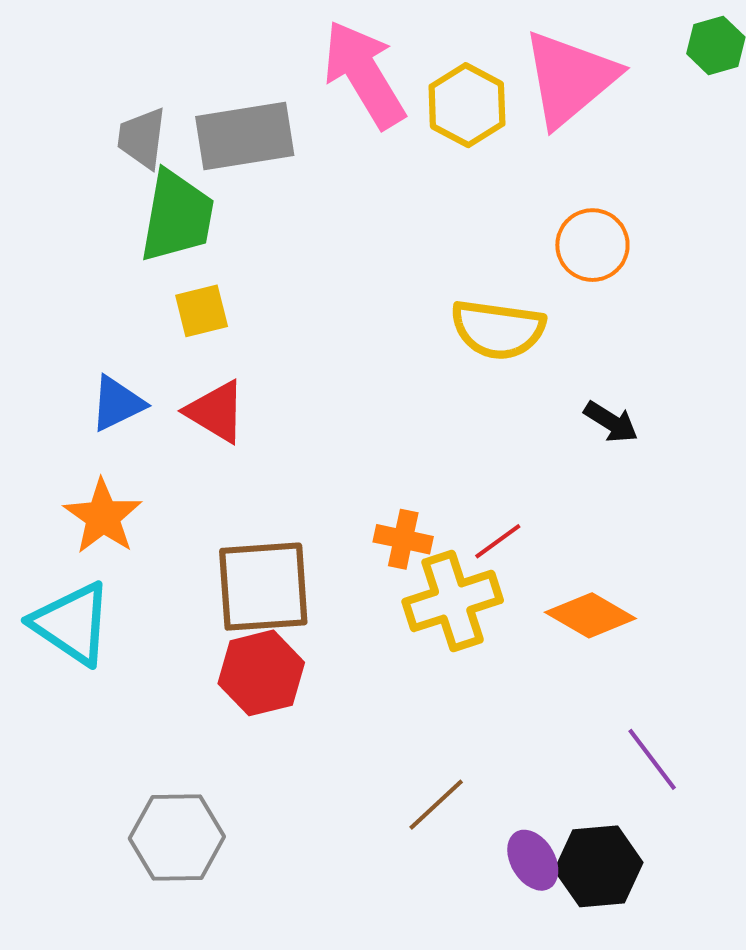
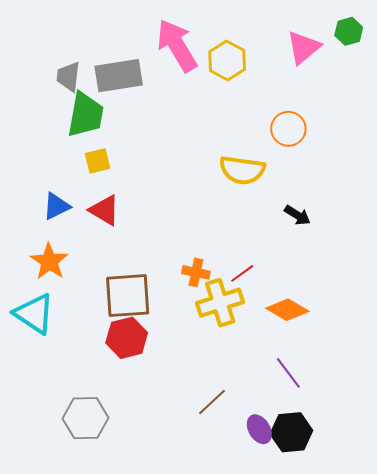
pink triangle: (570, 78) -> (303, 47), moved, size x0.7
purple line: (652, 759) -> (288, 373), moved

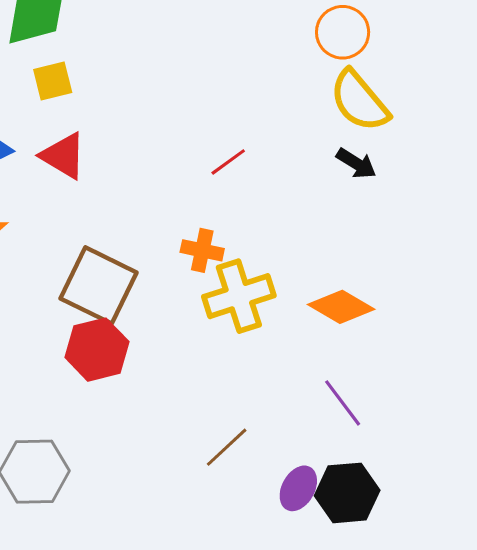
yellow semicircle: (242, 170) -> (359, 101), moved, turned 42
red line: (242, 273) -> (228, 162), moved
brown square: (128, 296) -> (98, 285), turned 30
purple ellipse: (259, 429) -> (298, 488), turned 60

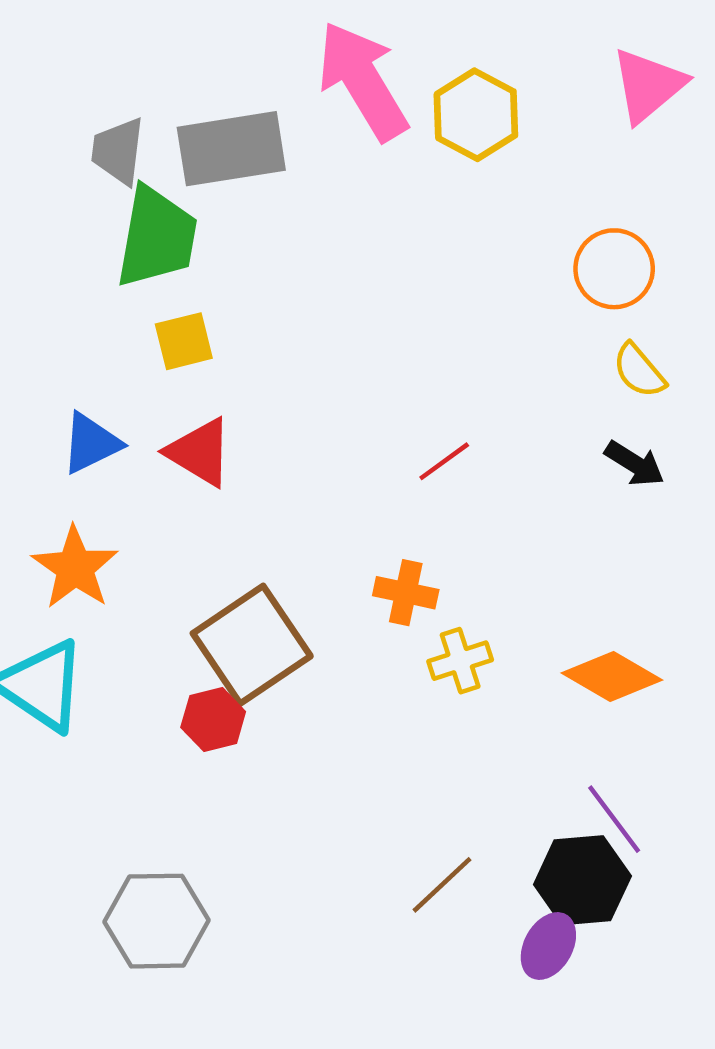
yellow semicircle: (359, 101) -> (639, 371), size x0.6
brown square: (98, 285) -> (252, 645), turned 30
yellow cross: (239, 296) -> (460, 661), size x0.6
red hexagon: (97, 350) -> (213, 719), moved, size x0.7
black hexagon: (347, 493) -> (582, 880), moved

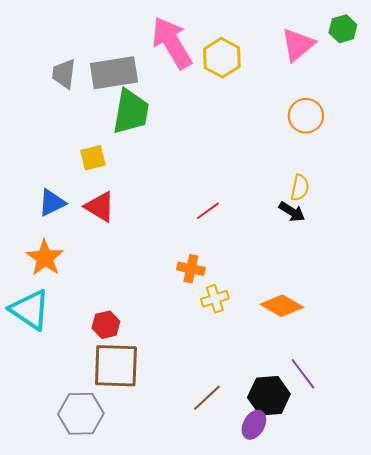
green trapezoid: (157, 237) -> (131, 112), moved
orange circle: (614, 269) -> (306, 116), moved
yellow semicircle: (639, 371) -> (300, 188), moved, turned -128
brown square: (252, 645) -> (116, 366), moved, turned 36
purple line: (614, 819) -> (303, 374), moved

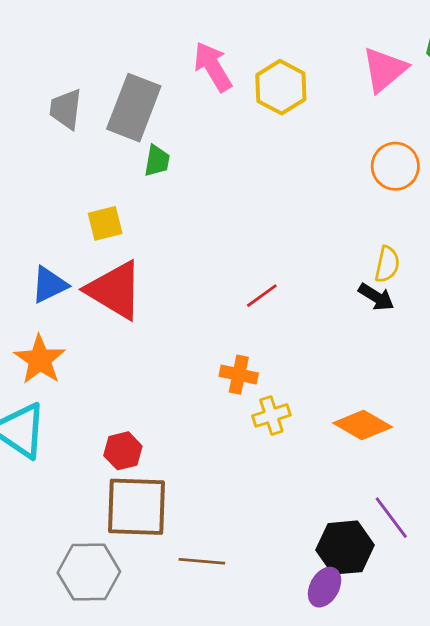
pink arrow: (172, 43) -> (213, 67), size x0.7
gray rectangle: (114, 73) -> (134, 108), turned -60
green trapezoid: (131, 112) -> (157, 161), size x0.5
red triangle: (100, 207) -> (115, 290), size x1.4
brown line: (207, 398) -> (202, 561), moved, turned 48

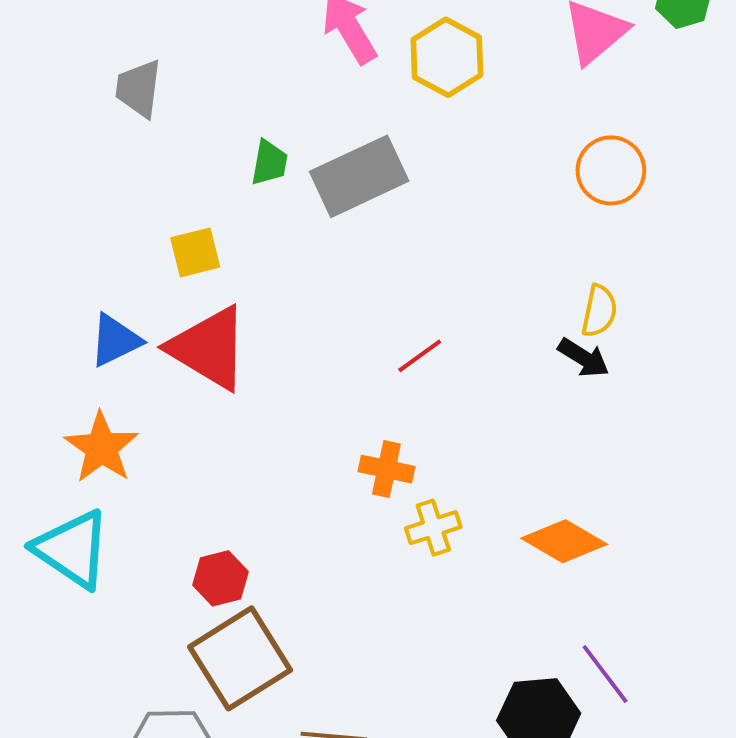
gray rectangle: (134, 108) -> (359, 176), moved, turned 44
brown square: (137, 507) -> (240, 658), turned -34

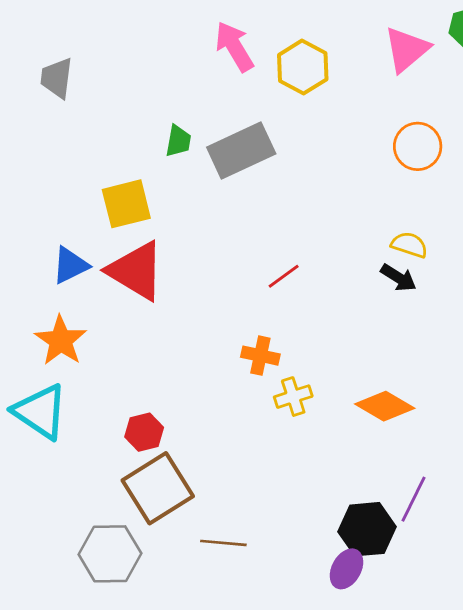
gray trapezoid: (139, 88) -> (57, 78), moved
yellow square: (195, 252) -> (126, 204), size x1.4
yellow semicircle: (599, 311) -> (409, 245), turned -84
purple line: (605, 674) -> (413, 499), turned 63

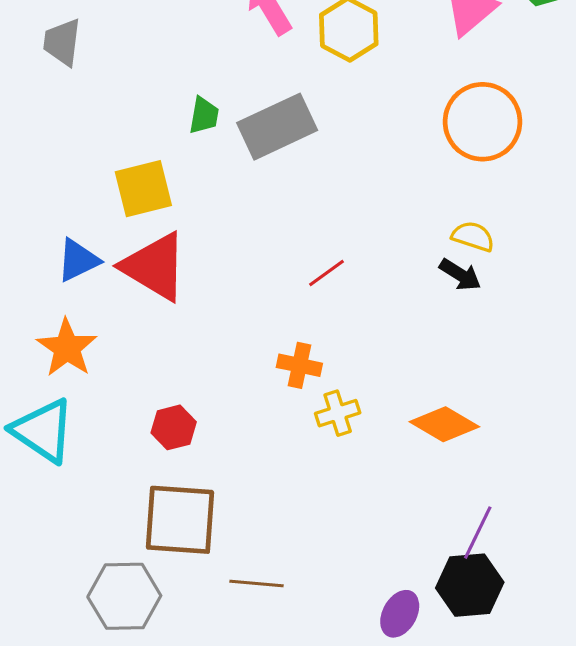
orange circle: (418, 146) -> (483, 122), size x1.4
red hexagon: (144, 432) -> (174, 427), moved
brown square: (158, 488) -> (180, 520), turned 36
black hexagon: (367, 529) -> (470, 585), moved

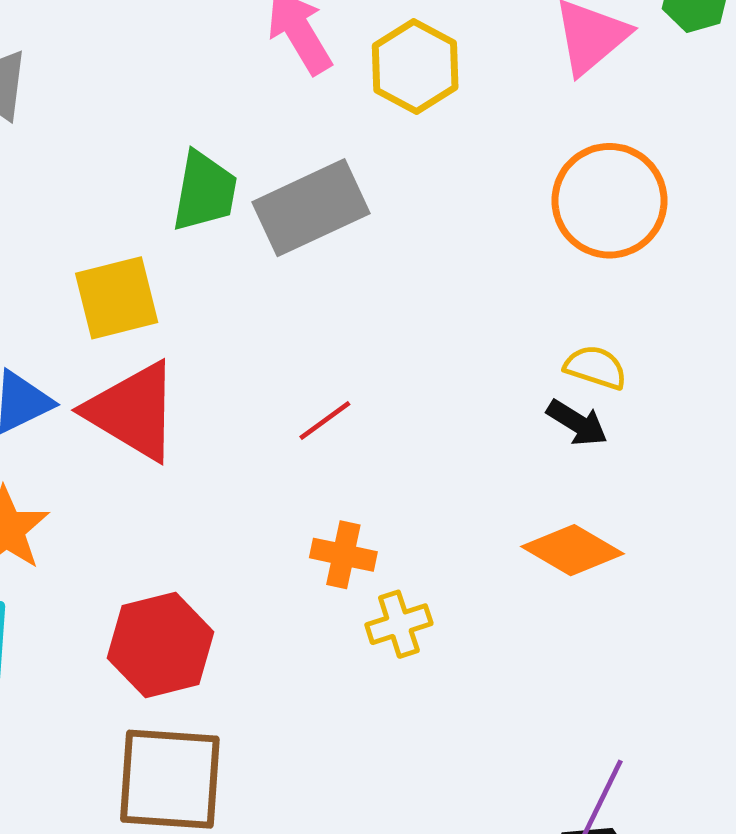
green trapezoid: (204, 115) -> (205, 191), size x1.5
red line: (326, 273) -> (325, 421), moved
orange diamond: (444, 424) -> (572, 550), moved
red hexagon: (174, 427) -> (161, 645), size x1.6

